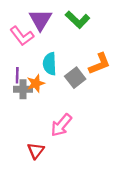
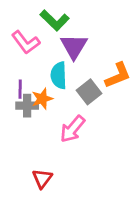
purple triangle: (40, 20) -> (74, 46), moved
green L-shape: (77, 20) -> (55, 20), moved
pink arrow: (61, 125) -> (72, 129), moved

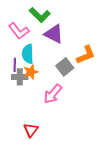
purple triangle: (74, 46) -> (54, 34), turned -35
cyan semicircle: (59, 75) -> (28, 54), moved

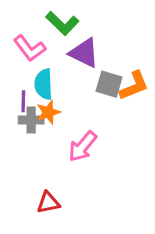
gray square: (65, 67) -> (109, 84), moved, turned -36
red triangle: (31, 130) -> (48, 203), turned 42

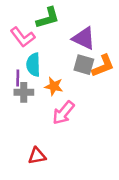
green L-shape: (62, 23) -> (48, 18), turned -60
purple triangle: (84, 53) -> (84, 38), moved
orange star: (48, 112) -> (54, 86), moved, turned 30

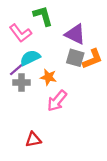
green L-shape: (48, 18) -> (43, 16), turned -90
cyan semicircle: (33, 65) -> (30, 58), turned 66
purple line: (18, 78) -> (16, 70), turned 48

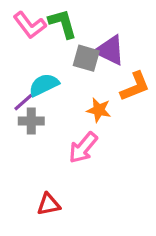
pink L-shape: (20, 33) -> (30, 25), moved
gray square: (75, 58) -> (86, 58), moved
orange star: (48, 77) -> (99, 110), moved

